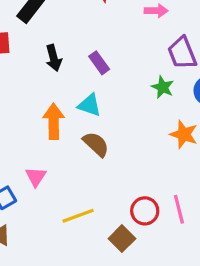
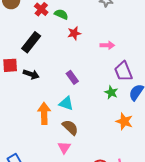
black arrow: (54, 58) -> (31, 74), moved, turned -56
pink triangle: (36, 177) -> (64, 147), moved

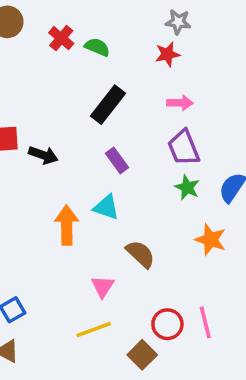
red star: (74, 33) -> (167, 54), moved
black rectangle: (31, 42) -> (108, 105), moved
purple trapezoid: (123, 71) -> (184, 148), moved
brown semicircle: (70, 127) -> (140, 254), moved

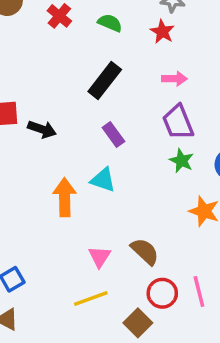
green semicircle: (97, 47) -> (110, 23), moved
red star: (167, 54) -> (162, 32), turned -30
brown semicircle: (140, 254) -> (145, 251), moved

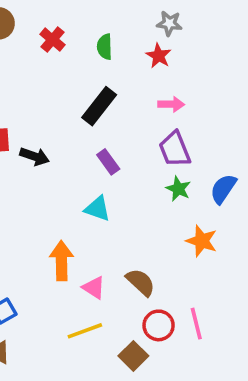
green semicircle: (110, 23) -> (105, 47), turned -115
orange arrow: (65, 197) -> (61, 261), moved
pink triangle: (100, 257) -> (94, 288), turned -30

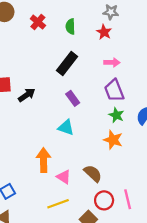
black arrow: (34, 156) -> (27, 95), turned -54
orange star: (202, 241) -> (113, 140), moved

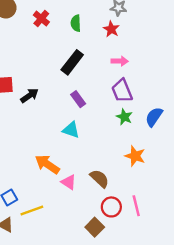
orange star: (113, 140) -> (135, 156), moved
orange arrow: (43, 160) -> (47, 164), turned -55
yellow line: (58, 204) -> (32, 211), moved

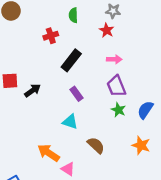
red cross: (41, 18) -> (51, 36), moved, turned 32
green semicircle: (76, 23) -> (73, 15), moved
orange star: (135, 156) -> (141, 145), moved
brown semicircle: (99, 179) -> (96, 145), moved

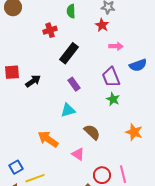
pink arrow: (114, 59) -> (116, 46), moved
blue semicircle: (145, 110) -> (138, 65), moved, turned -144
cyan triangle: (70, 122) -> (68, 110), turned -35
pink triangle: (68, 169) -> (78, 154), moved

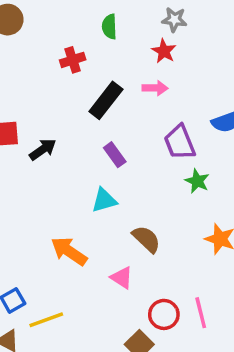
pink arrow: (116, 46) -> (155, 88), moved
green star: (113, 99) -> (197, 181), moved

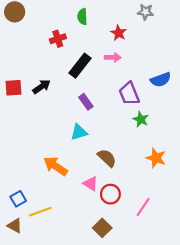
gray star: (174, 20) -> (145, 12), moved
black arrow: (43, 149) -> (42, 87), moved
pink line: (201, 313) -> (143, 207), turned 48
red circle: (164, 314) -> (110, 194), moved

